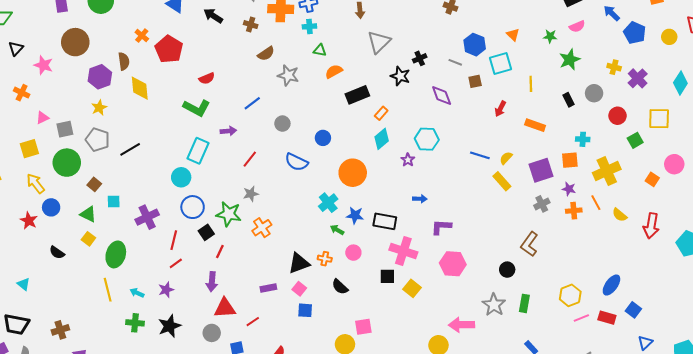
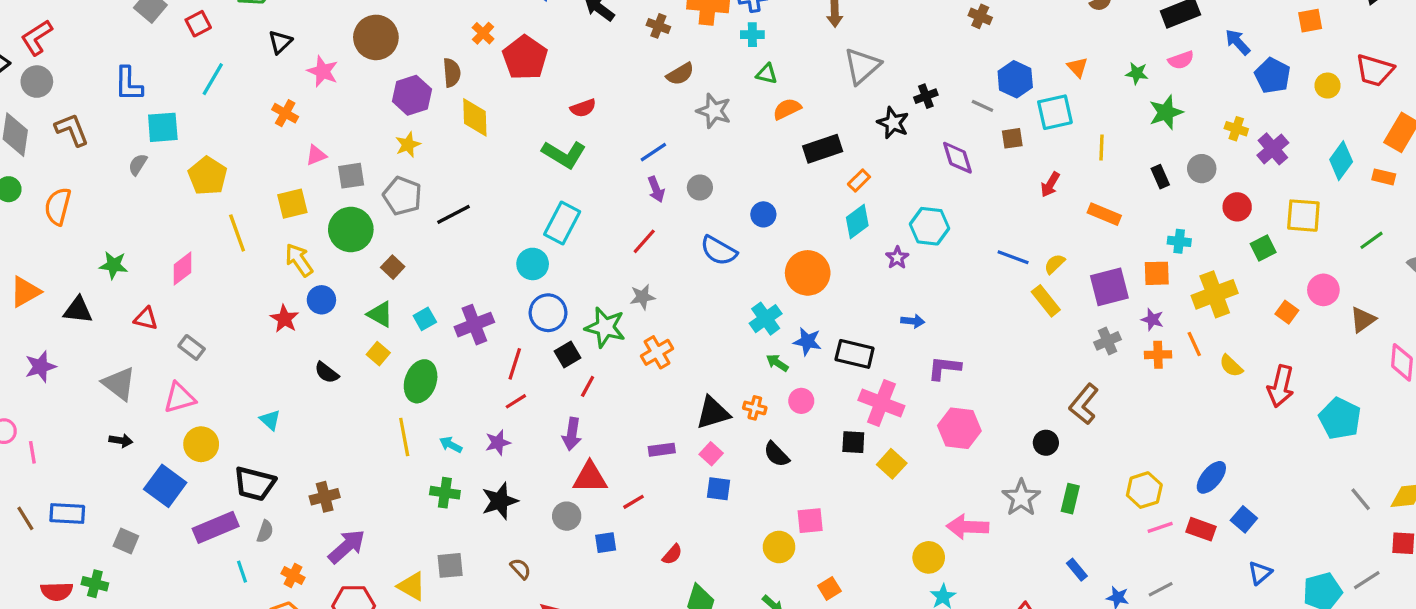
purple arrow: (228, 131) -> (656, 189), moved, turned 70
cyan square: (114, 202) -> (425, 319), moved, turned -32

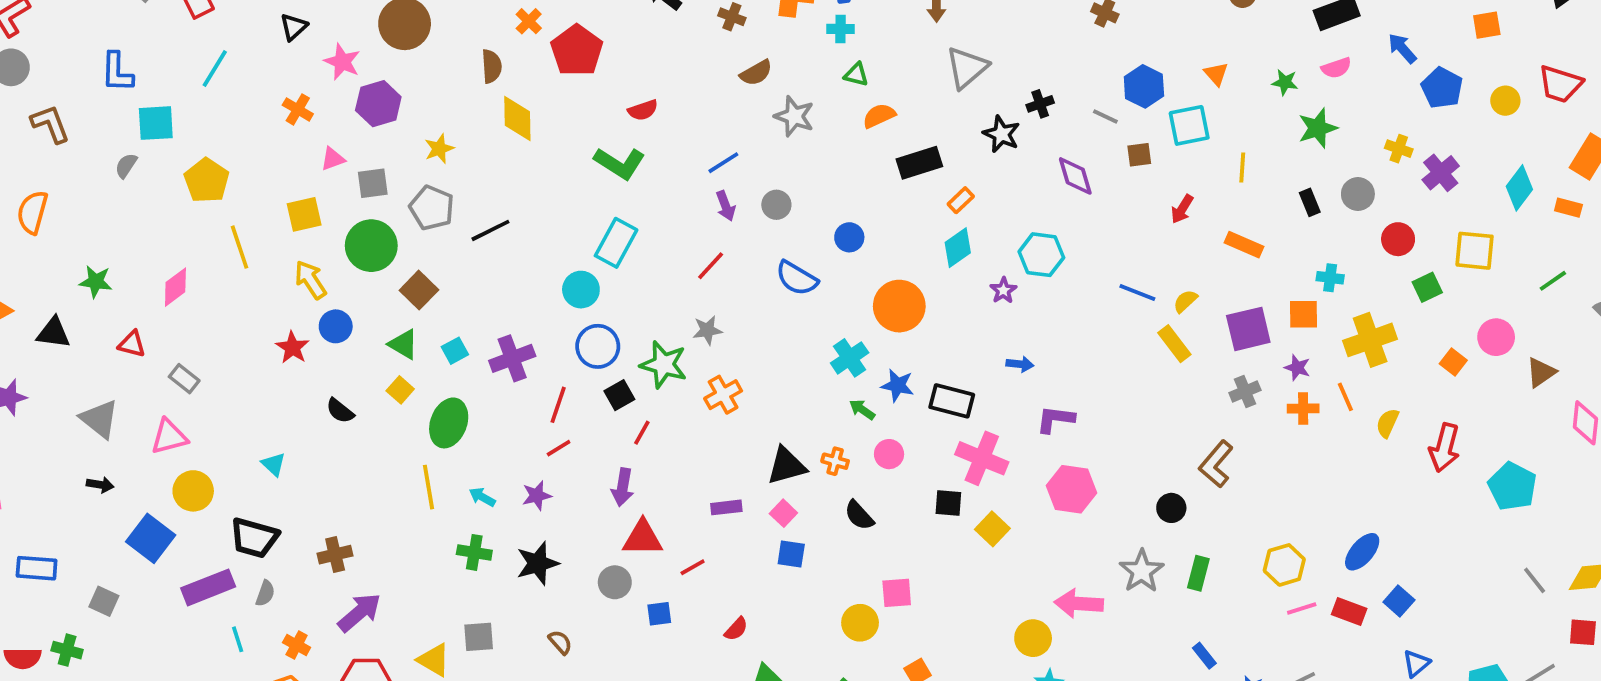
purple hexagon: (412, 95) -> (378, 104), moved
brown square: (393, 267) -> (419, 290), size x1.4
yellow semicircle: (1231, 366) -> (1387, 423), turned 70

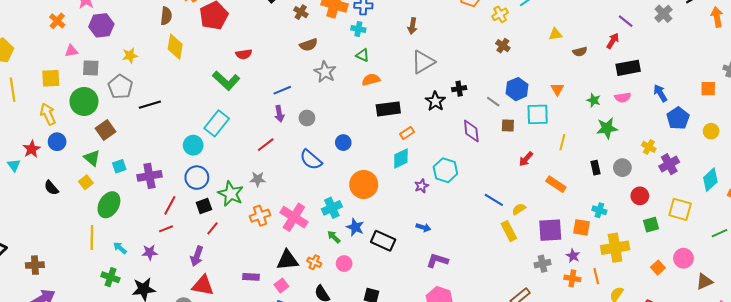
pink cross: (982, 458) -> (294, 217), moved
cyan triangle: (274, 464) -> (14, 165), moved

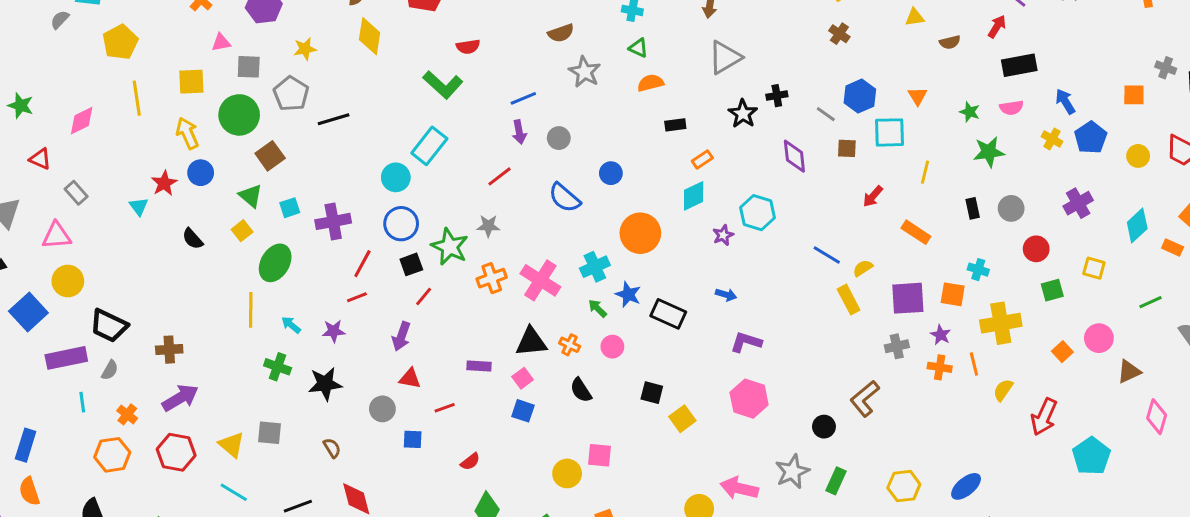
black rectangle: (388, 109) -> (675, 125), size x0.6
yellow cross: (649, 147) -> (1052, 139), moved
yellow square: (680, 209) -> (1094, 268), size x0.7
red triangle: (203, 285) -> (410, 378), size x0.7

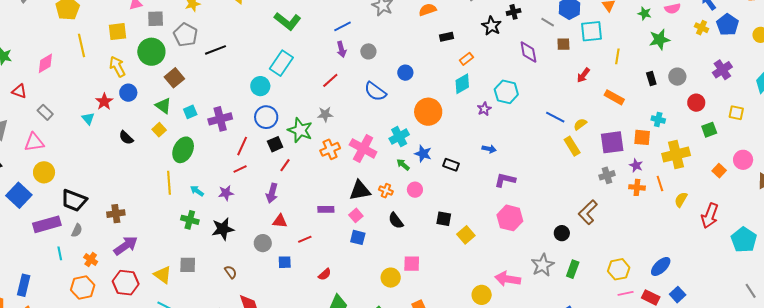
black rectangle: (668, 314) -> (451, 165), size x0.7

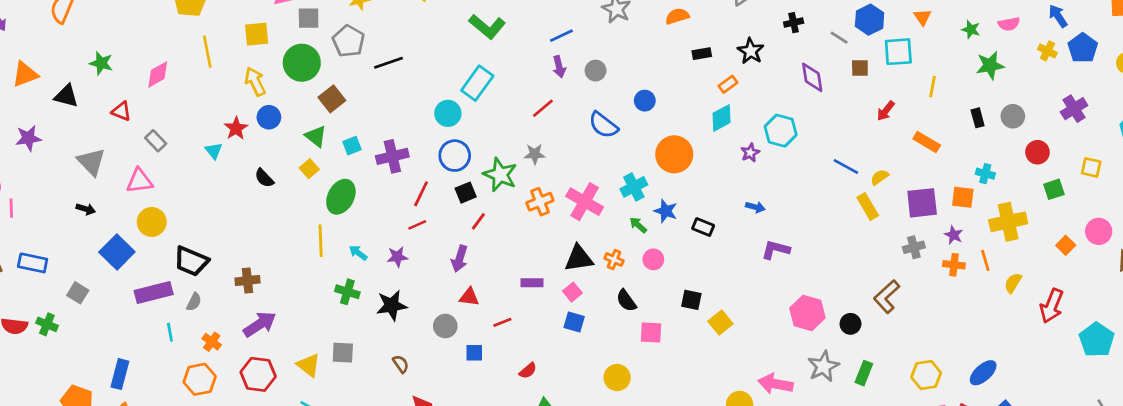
black star: (492, 26) -> (751, 51), moved
pink hexagon: (510, 218) -> (807, 313), moved
pink square: (412, 264) -> (651, 332), moved

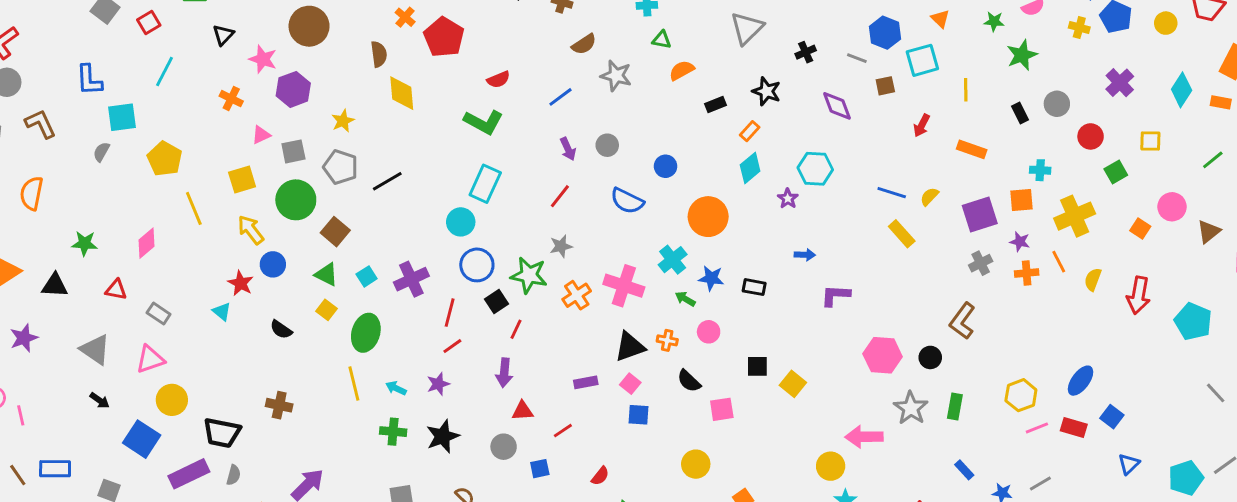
blue line: (561, 36) -> (561, 97), moved
yellow rectangle: (868, 207) -> (902, 234), moved
black arrow: (86, 209) -> (100, 400), turned 30
brown cross: (247, 281) -> (279, 405), moved, turned 30

